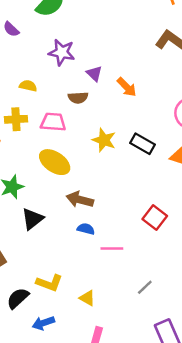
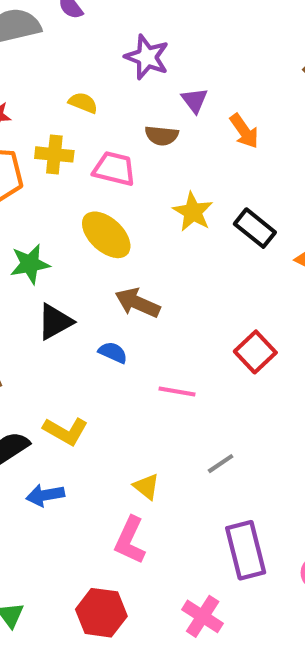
blue semicircle: (86, 229) -> (113, 352), moved
yellow triangle: (87, 298) -> (146, 487), moved

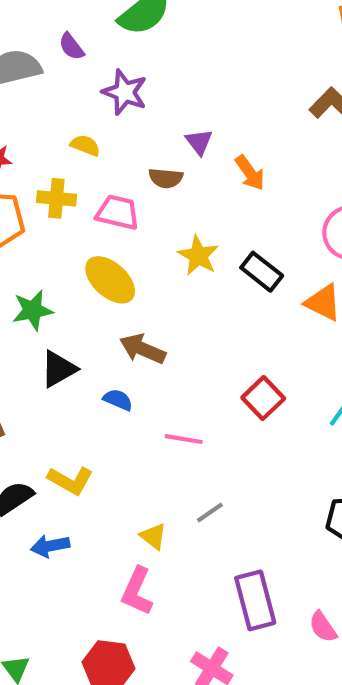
purple star: (147, 57) -> (125, 92), moved
gray line: (221, 464) -> (210, 512), moved

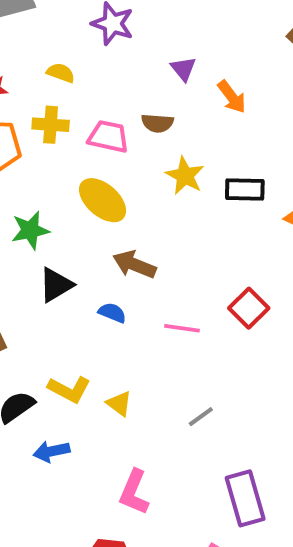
yellow semicircle: (85, 145) -> (61, 73), moved
brown semicircle: (166, 178) -> (157, 123), moved
black rectangle: (262, 272) -> (245, 190), turned -36
pink line: (184, 439) -> (182, 328), moved
yellow triangle: (153, 536) -> (119, 404), moved

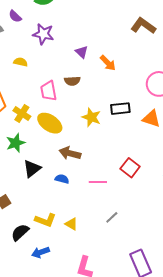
yellow cross: (51, 125) -> (22, 113), moved, turned 36
pink trapezoid: (108, 137) -> (49, 91), turned -105
yellow star: (185, 176) -> (91, 117), moved
gray line: (201, 417) -> (112, 217), moved

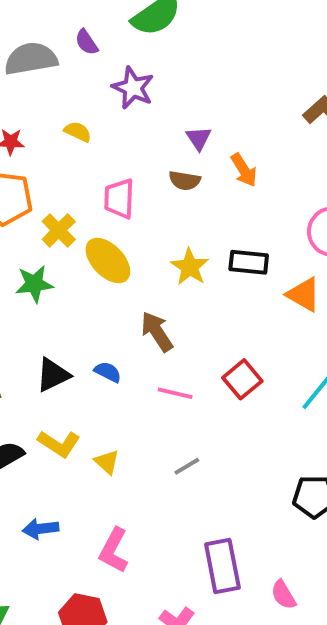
brown semicircle: (72, 81) -> (185, 181), moved
brown arrow: (70, 153) -> (157, 332), moved, turned 30
black triangle: (32, 169) -> (53, 375), moved
blue arrow: (41, 252) -> (41, 529), moved

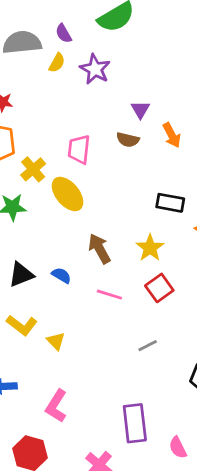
yellow semicircle: (78, 132) -> (57, 63), moved, turned 90
yellow star: (190, 267) -> (150, 248), moved
gray line: (187, 466) -> (148, 346), moved

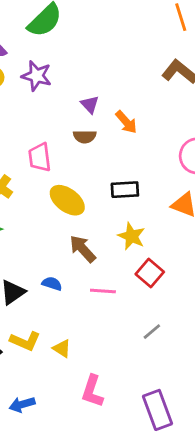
yellow ellipse: (68, 194) -> (67, 200), moved
black rectangle: (170, 203) -> (125, 190), moved
pink L-shape: (56, 406) -> (92, 391), moved

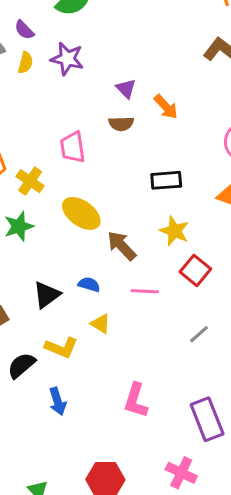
yellow ellipse: (67, 200) -> (81, 213), moved
yellow triangle: (62, 349) -> (101, 324), moved
blue arrow: (22, 405) -> (58, 401), moved, turned -90

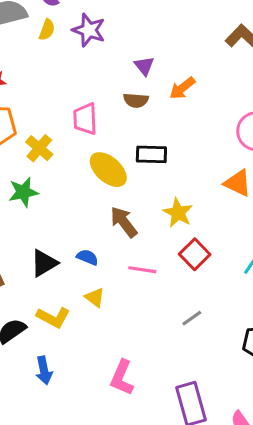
orange arrow: (166, 107) -> (182, 88), turned 88
black rectangle: (166, 180) -> (151, 154), moved
yellow ellipse: (81, 213) -> (108, 170), moved

